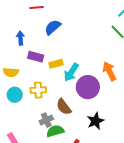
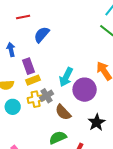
purple rectangle: (36, 57) -> (29, 66), turned 63
yellow rectangle: (56, 64) -> (33, 80), moved
gray cross: (46, 120) -> (47, 96), moved

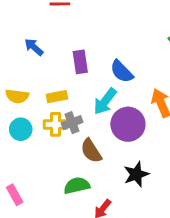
blue semicircle: (42, 35) -> (122, 71), moved, turned -96
blue arrow: (11, 50) -> (34, 47), turned -48
purple rectangle: (29, 66) -> (80, 62), moved

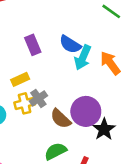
cyan arrow: (105, 101) -> (83, 58), moved
purple circle: (128, 124) -> (86, 111), moved

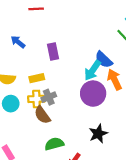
blue semicircle: (70, 44) -> (104, 60), moved
purple circle: (86, 111) -> (93, 94), moved
brown semicircle: (61, 119) -> (42, 115), moved

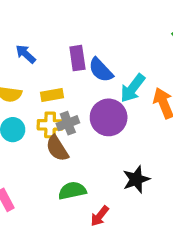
blue arrow: (18, 42) -> (26, 54), moved
blue semicircle: (104, 60) -> (101, 70), moved
purple circle: (93, 94) -> (109, 117), moved

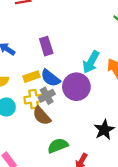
blue semicircle: (101, 70) -> (50, 78), moved

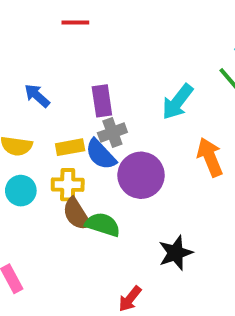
cyan arrow: (91, 62) -> (177, 102), moved
gray cross: (47, 96) -> (112, 133), moved
green semicircle: (58, 146) -> (103, 225), moved, turned 30

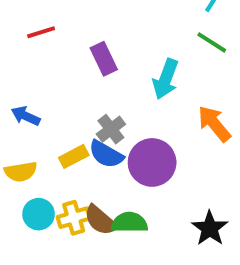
purple rectangle: (102, 101) -> (104, 59), moved
yellow cross: (68, 185) -> (74, 218), moved

